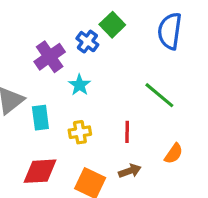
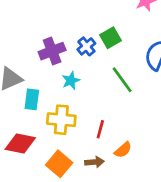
green line: (159, 95) -> (122, 80), moved
yellow cross: (80, 132) -> (61, 120), size x1.5
orange semicircle: (174, 154) -> (123, 150), moved

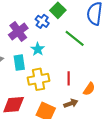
cyan rectangle: (32, 99) -> (19, 63), moved

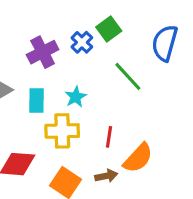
cyan star: (38, 49) -> (76, 97), moved
orange semicircle: (89, 89) -> (138, 158), size x1.5

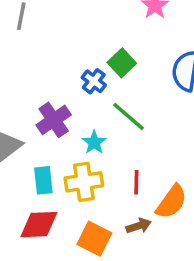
purple cross: (43, 52) -> (54, 120), moved
green line: (128, 76) -> (129, 116), moved
cyan rectangle: (36, 100) -> (43, 180), moved

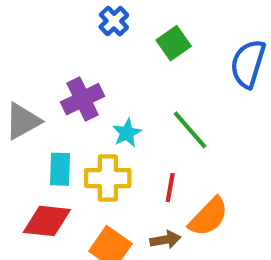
blue cross: (94, 81) -> (114, 21), moved
green line: (129, 116) -> (190, 130), moved

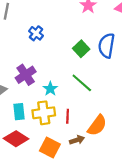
green square: (174, 43) -> (81, 49), moved
red line: (170, 188) -> (68, 116), moved
red diamond: (47, 221) -> (16, 139), turned 35

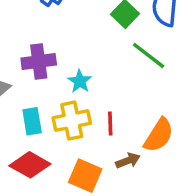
purple cross: (26, 75) -> (39, 61), turned 30
green line: (82, 83) -> (149, 55), moved

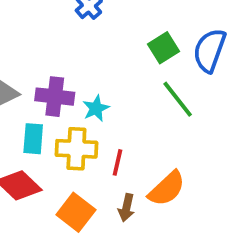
purple cross: (39, 61) -> (55, 97), moved
brown arrow: (128, 161) -> (126, 208), turned 110

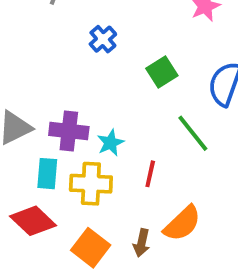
green square: (164, 48) -> (162, 72), moved
red line: (117, 162) -> (150, 174), moved

